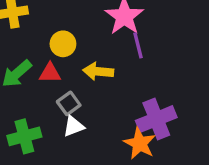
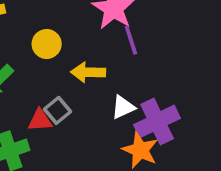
red triangle: (50, 73) -> (40, 120), moved
white triangle: (74, 126) -> (123, 107), moved

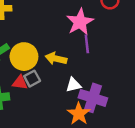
yellow circle: (47, 44) -> (24, 57), moved, size x1.5
purple cross: (157, 121) -> (93, 98), turned 32

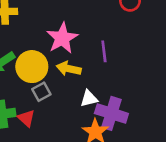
pink star: (80, 22) -> (62, 38), moved
red triangle: (20, 83) -> (26, 118), moved, turned 35

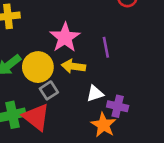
purple cross: (111, 113) -> (118, 106), size x0.7
red triangle: (26, 118) -> (36, 117), size x1.6

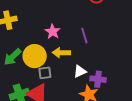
pink star: (65, 38) -> (53, 32), size x0.7
gray square: (49, 90) -> (45, 73), turned 32

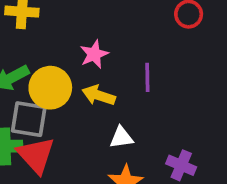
gray square: (45, 73) -> (29, 119), moved, size x1.5
purple cross: (98, 79) -> (181, 165), moved

